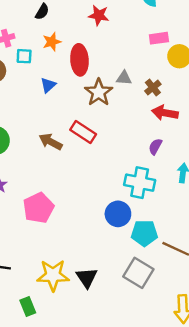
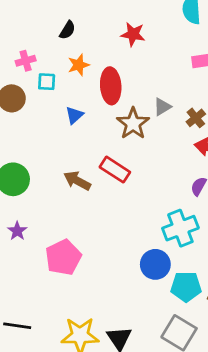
gray triangle: (124, 78) -> (162, 107), turned -35
cyan cross: (140, 183) -> (180, 228), turned -32

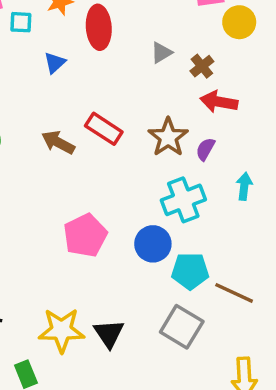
brown star: (133, 124) -> (168, 137), moved
pink pentagon: (63, 257) -> (85, 235), moved

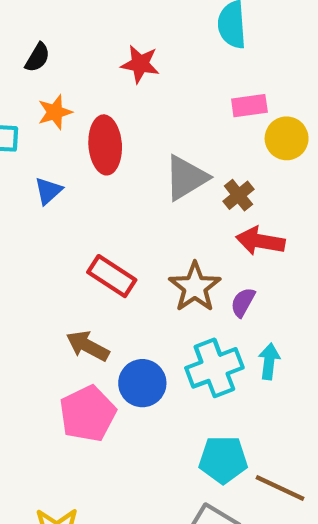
gray triangle: (161, 53) -> (186, 178), size x1.6
brown arrow: (58, 142) -> (88, 346), moved
cyan arrow: (244, 186) -> (269, 361), moved
blue circle: (153, 244) -> (142, 383), moved

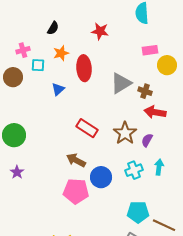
brown cross: (238, 195) -> (145, 91), turned -32
cyan cross: (214, 368) -> (134, 170), size x0.7
pink pentagon: (88, 414) -> (76, 191), turned 30

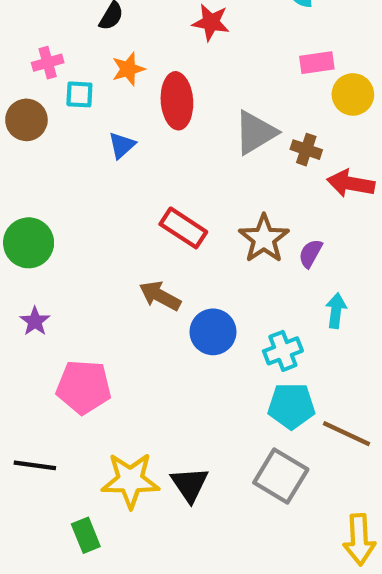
red arrow: (155, 112) -> (351, 183), moved
cyan cross: (134, 170) -> (283, 351), moved
pink pentagon: (76, 191) -> (84, 387), moved

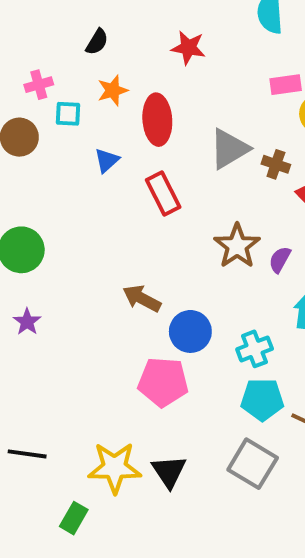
red rectangle: (183, 228) -> (163, 193), moved, turned 30
pink pentagon: (84, 387) -> (163, 382), moved
green rectangle: (86, 535) -> (74, 518), turned 52

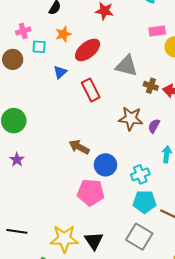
red ellipse: (157, 120) -> (88, 50), turned 55
gray triangle: (229, 149) -> (127, 66), turned 45
brown cross: (276, 164) -> (151, 86), moved
brown star: (237, 246) -> (131, 119), turned -30

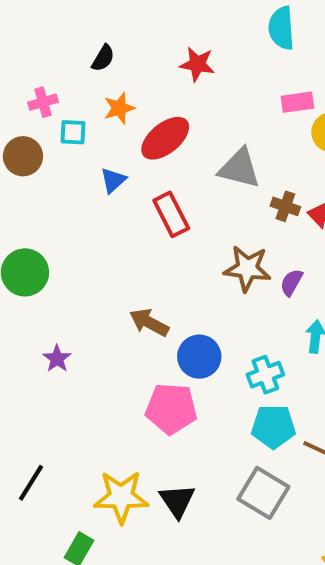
purple star: (17, 160) -> (57, 359), moved
black line: (17, 231) -> (31, 483), turned -66

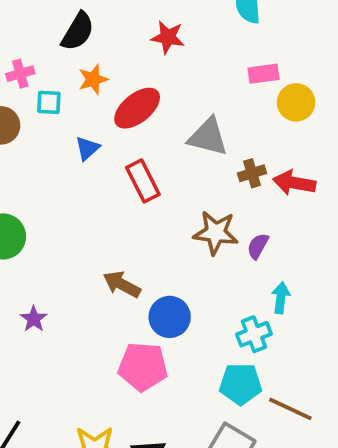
black semicircle: (103, 58) -> (78, 31), size x1.5
brown cross: (285, 206) -> (252, 173), turned -36
cyan cross: (265, 375) -> (254, 334), moved

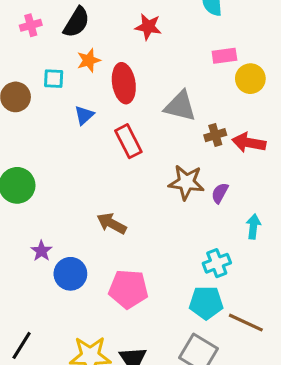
pink cross: (20, 74) -> (31, 25), moved
red ellipse: (137, 108) -> (124, 83), turned -60
cyan arrow: (281, 298) -> (253, 227), moved
blue circle: (170, 317) -> (70, 274), moved

